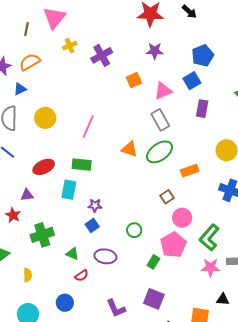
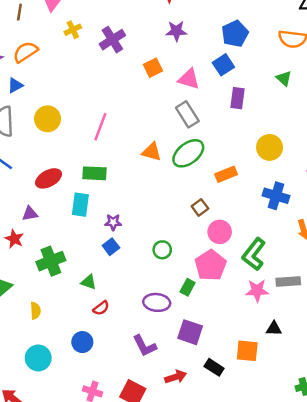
pink triangle: (163, 91) -> (189, 79), turned 42
purple ellipse: (105, 256) -> (157, 302), moved

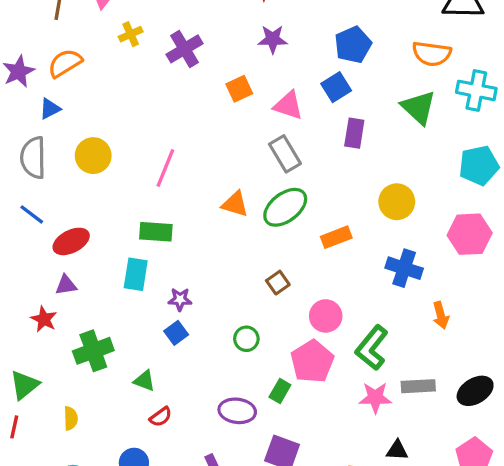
green triangle: (284, 78) -> (418, 108), size x1.6
red ellipse: (49, 178) -> (71, 241), moved
brown square: (200, 207) -> (278, 283), moved

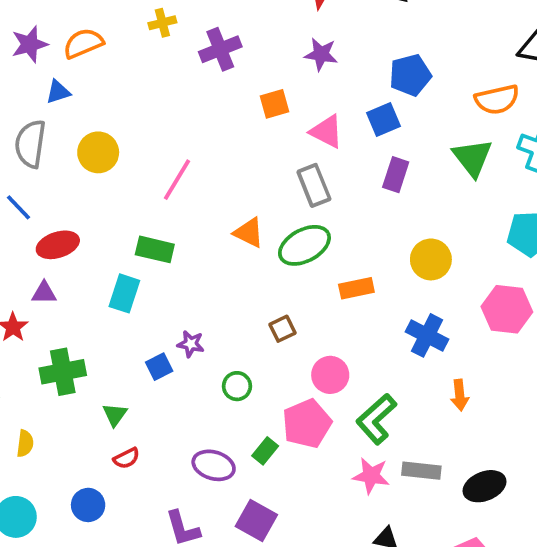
orange semicircle: (432, 54) -> (497, 99), turned -30
purple star: (180, 299) -> (191, 344), moved
green triangle: (144, 381) -> (115, 415), turned 35

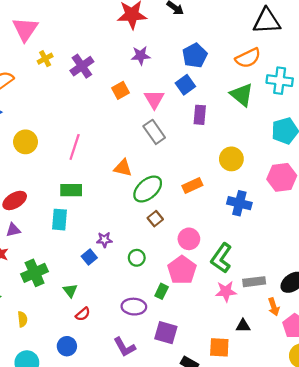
pink triangle: (327, 131) -> (154, 99), turned 45
green ellipse: (304, 245) -> (148, 189), moved
orange arrow: (460, 395) -> (274, 307), moved

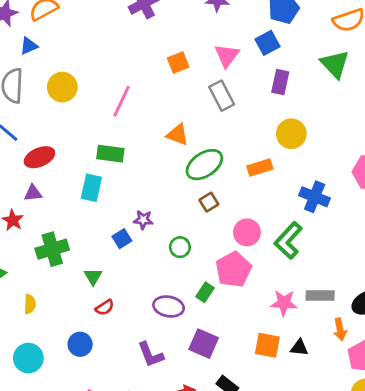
orange square: (121, 90) -> (178, 63), moved
yellow circle: (231, 159) -> (291, 134), moved
green L-shape: (221, 258) -> (288, 240), moved
orange square: (219, 347) -> (267, 345), moved

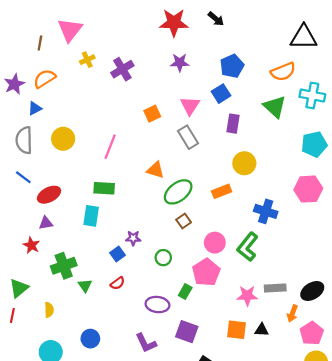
green triangle: (93, 277) -> (85, 286), moved
red semicircle: (105, 307) -> (118, 283), moved
orange arrow: (340, 329) -> (292, 313), turned 35

